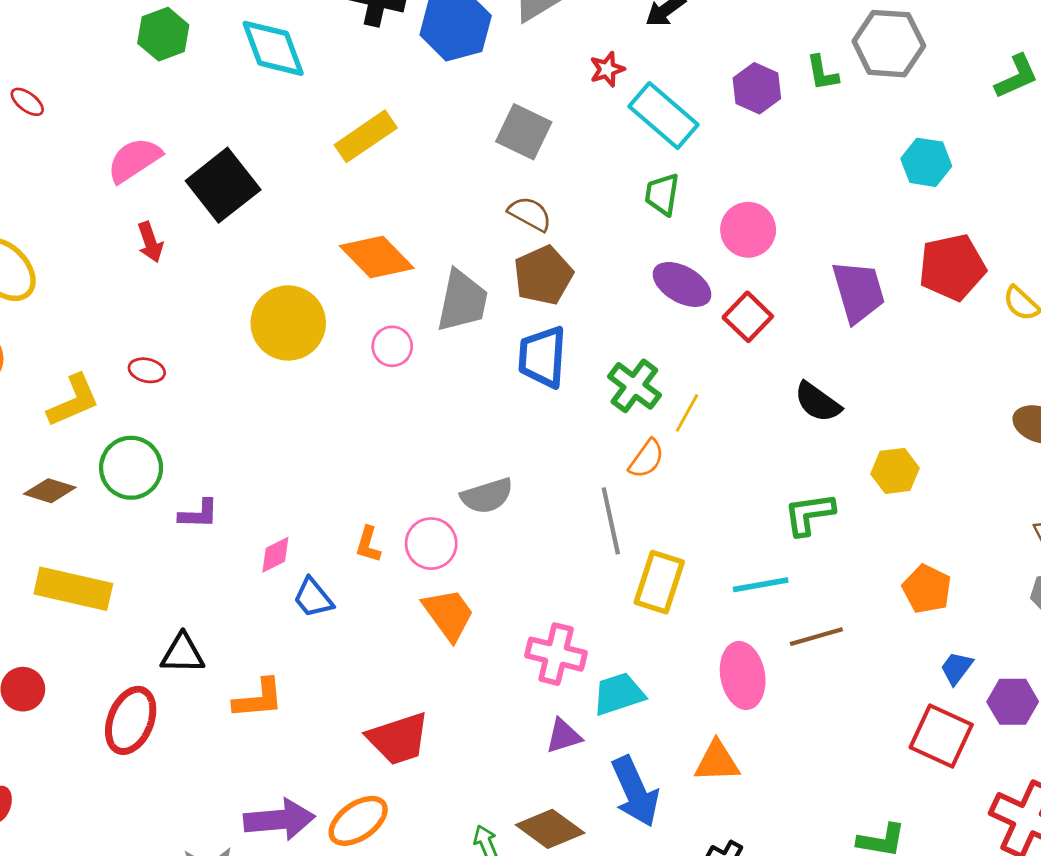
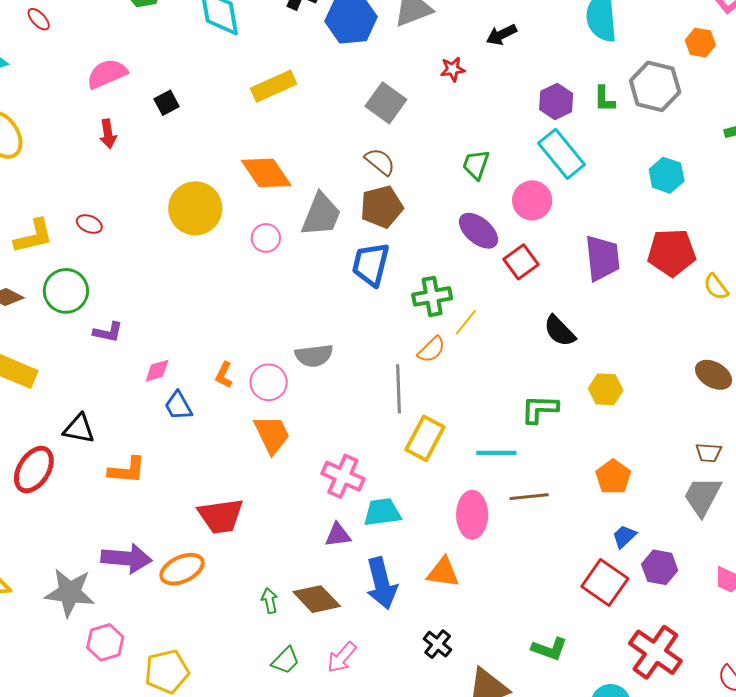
cyan rectangle: (663, 116) -> (562, 154), moved
black square: (223, 185) -> (167, 103), size x0.5
green cross: (634, 386) -> (432, 296), turned 33

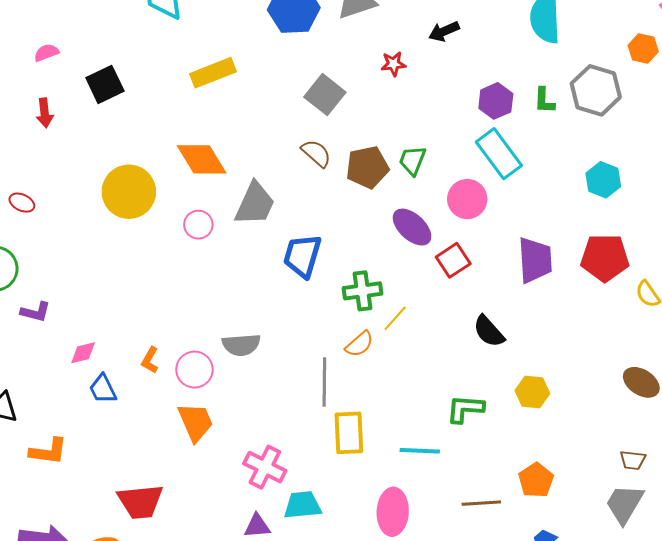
pink semicircle: (107, 74) -> (46, 53), size x0.6
black square: (167, 103) -> (105, 84), size x1.5
brown pentagon: (382, 207) -> (367, 167), moved
yellow rectangle: (425, 438) -> (349, 433), turned -33
brown line: (529, 497) -> (481, 503), moved

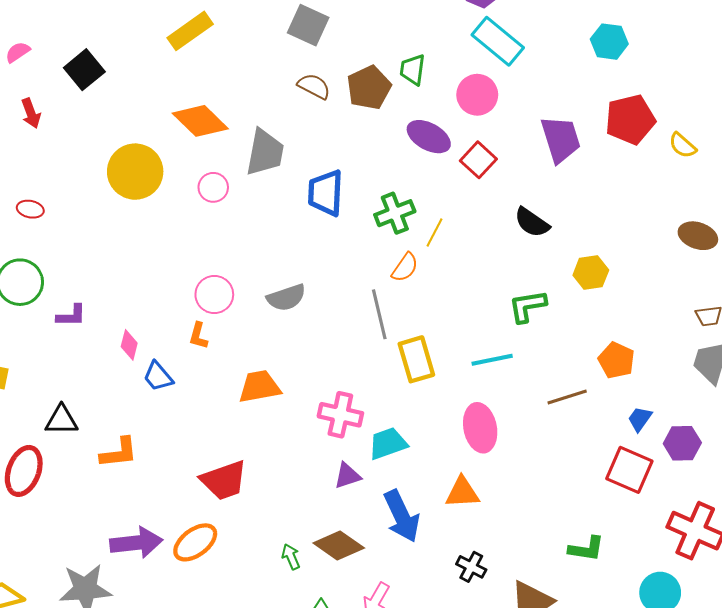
pink diamond: (83, 353) -> (129, 345), turned -48
pink circle: (194, 370) -> (214, 295), moved
orange trapezoid: (195, 422) -> (259, 387), turned -63

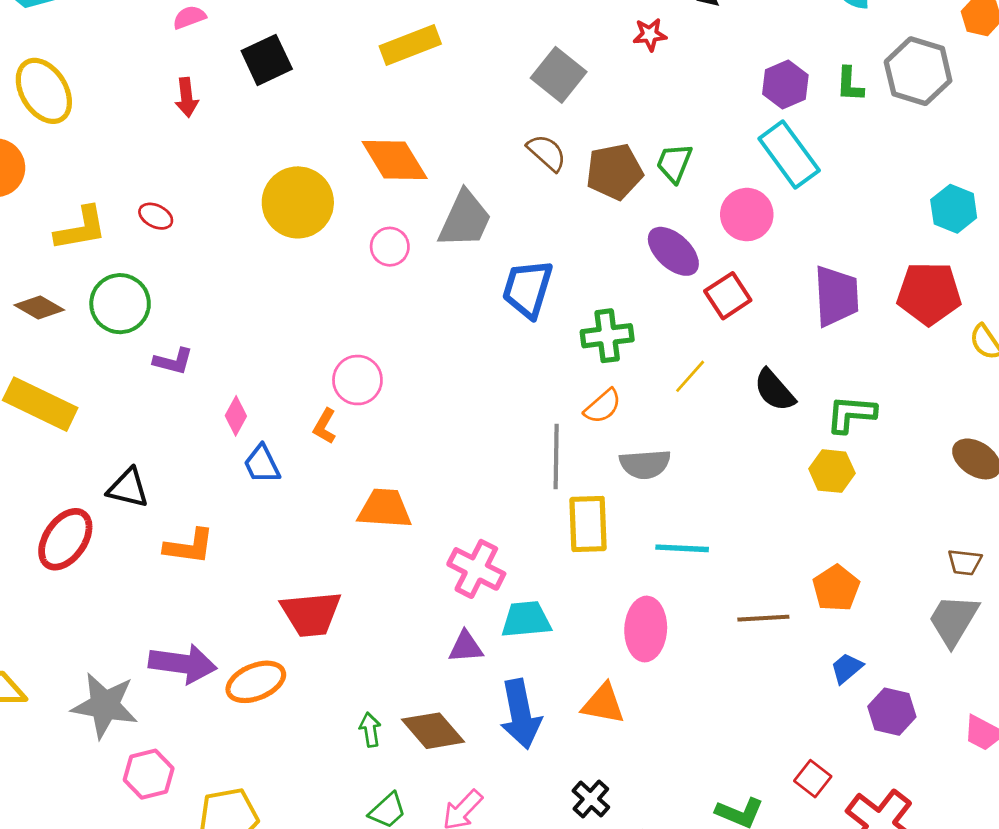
cyan hexagon: (609, 42) -> (954, 209), moved
yellow line: (434, 233) -> (690, 376), moved
gray semicircle: (286, 298) -> (645, 464), moved
green L-shape: (527, 306) -> (851, 414), moved
red square: (629, 470) -> (813, 779), moved, size x0.6

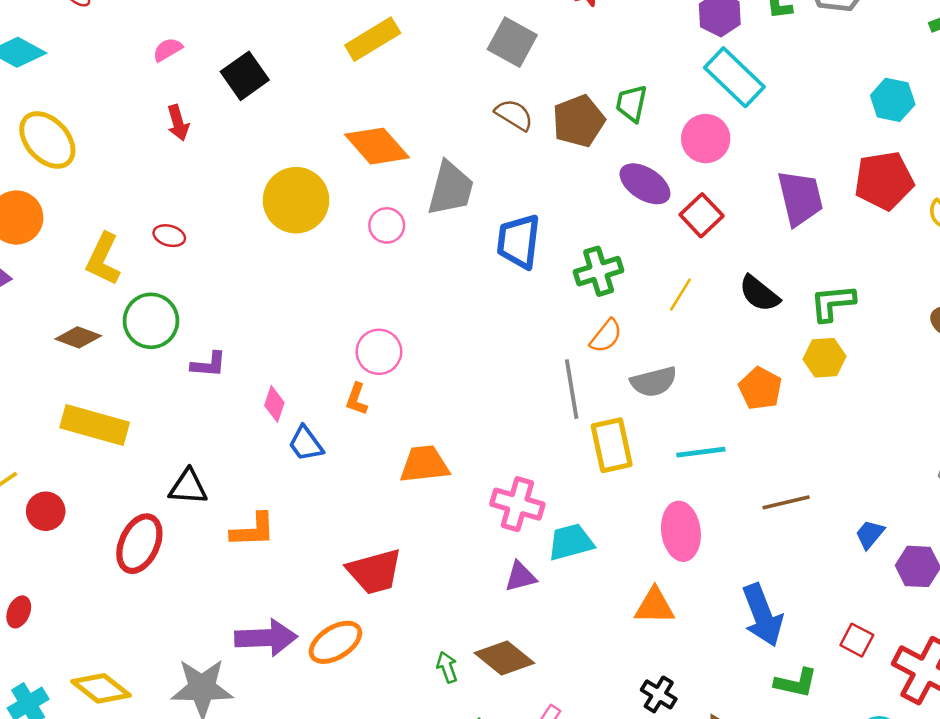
yellow L-shape: (81, 229) -> (103, 259), turned 136
orange pentagon: (836, 588) -> (760, 388), moved
blue arrow: (521, 714) -> (762, 615), moved

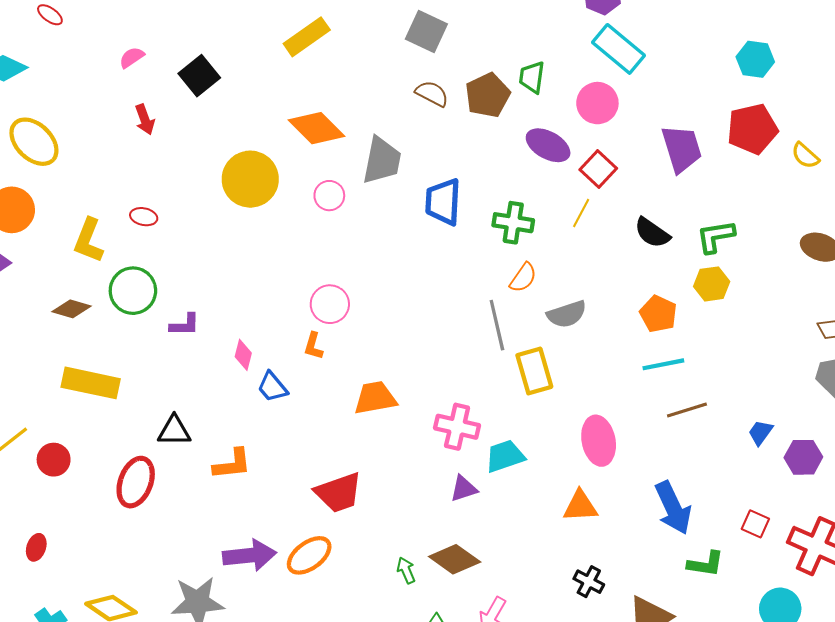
green cross: (599, 271) -> (513, 223), turned 30
yellow line: (680, 295) -> (581, 213), moved
cyan line: (701, 452) -> (663, 364), moved

